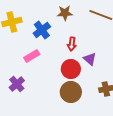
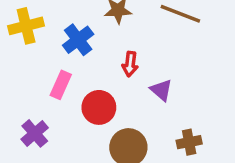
pink rectangle: (32, 56) -> (61, 85), turned -35
red circle: (71, 69) -> (99, 107), moved

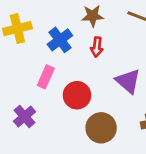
red arrow: (130, 64) -> (97, 47), moved
purple triangle: (161, 90) -> (128, 81), size x1.4

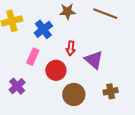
red arrow: (97, 47) -> (71, 48), moved

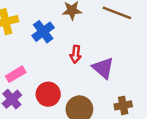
pink rectangle: (33, 57) -> (16, 74), moved, turned 35
red circle: (56, 70) -> (48, 94), moved

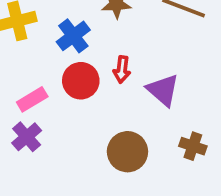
red circle: (48, 94) -> (81, 81), moved
brown cross: (123, 105) -> (193, 146), turned 30

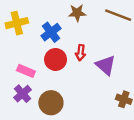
pink rectangle: (32, 99) -> (26, 71), turned 54
brown circle: (127, 152) -> (51, 103), moved

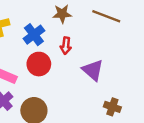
red arrow: (81, 53) -> (66, 46), moved

